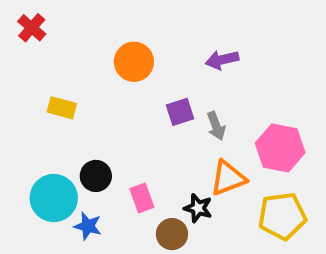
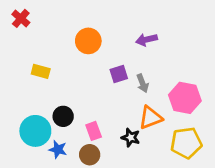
brown circle: (172, 234) -> (90, 155), moved

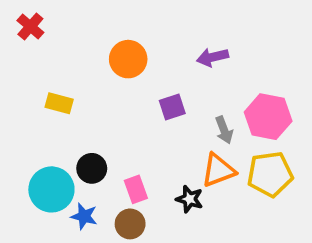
gray arrow: (143, 83) -> (224, 130), moved
pink hexagon: (185, 98) -> (268, 117), moved
yellow pentagon: (186, 143) -> (270, 174), moved

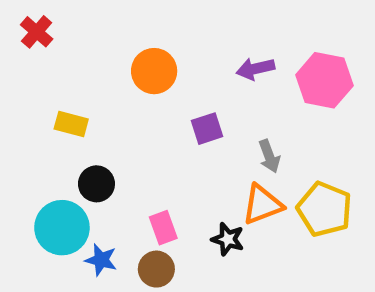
pink hexagon: (268, 117) -> (324, 80), moved
black circle: (92, 168) -> (96, 184), moved
yellow pentagon: (270, 174) -> (324, 209), turned 30

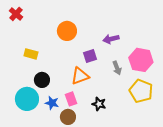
purple arrow: (255, 69) -> (111, 39), moved
pink hexagon: (324, 80) -> (141, 60), moved
orange triangle: (262, 205) -> (80, 76), moved
blue star: (101, 260) -> (52, 103), moved

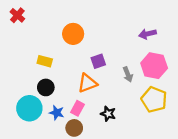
purple arrow: (111, 39) -> (147, 34), moved
yellow rectangle: (31, 54) -> (45, 61), moved
pink rectangle: (71, 99) -> (77, 108), turned 48

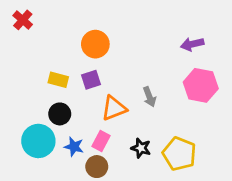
purple square: (98, 61) -> (91, 80), moved
gray arrow: (128, 74) -> (149, 97), moved
yellow pentagon: (154, 100) -> (179, 154), moved

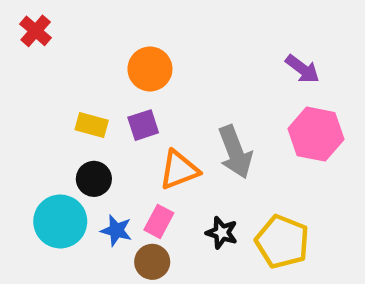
purple arrow: (192, 44) -> (302, 69), turned -130
gray arrow: (149, 97) -> (235, 152), size x1.6

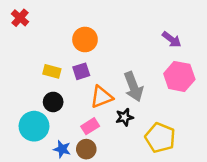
pink rectangle: (159, 221) -> (90, 126), turned 30
blue star: (116, 230) -> (62, 149), moved
black star: (222, 233) -> (125, 117), moved, turned -30

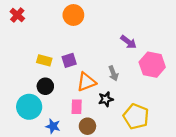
orange circle: (85, 39) -> (73, 15), moved
purple arrow: (172, 39) -> (128, 42), moved
gray arrow: (133, 87) -> (113, 73), size x0.6
pink rectangle: (90, 126) -> (77, 107), turned -56
brown circle: (86, 149) -> (87, 126), moved

